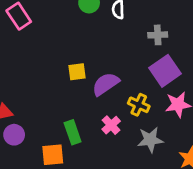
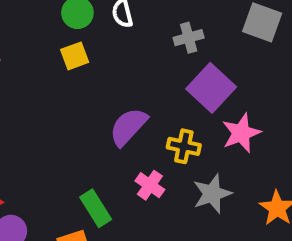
yellow square: (77, 72) -> (75, 56), moved

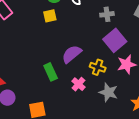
gray star: (212, 194) -> (108, 92), turned 30
green rectangle: (96, 208) -> (51, 72), moved

